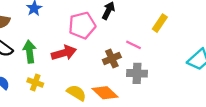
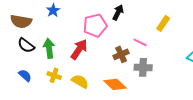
red arrow: (64, 53) -> (79, 49), turned -40
yellow semicircle: (76, 93) -> (80, 81), moved

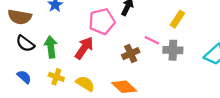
gray cross: (143, 67) -> (173, 50), moved

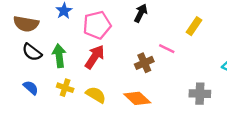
pink pentagon: (102, 21) -> (97, 25), moved
gray cross: (173, 50) -> (200, 94), moved

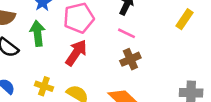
pink line: (167, 49) -> (127, 33), moved
green arrow: (59, 56) -> (38, 33), moved

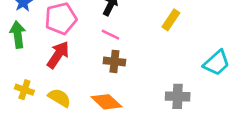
brown cross: (130, 59) -> (114, 61), turned 30

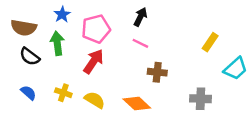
yellow rectangle: (171, 20) -> (210, 42), moved
brown cross: (114, 61) -> (157, 72), moved

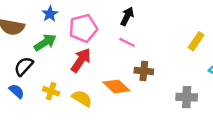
green arrow: (57, 43) -> (45, 42), turned 65
black semicircle: (30, 57) -> (24, 66), moved, turned 96
orange diamond: (137, 104) -> (116, 86), moved

